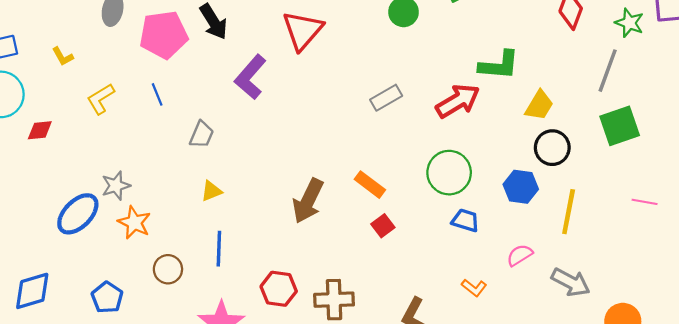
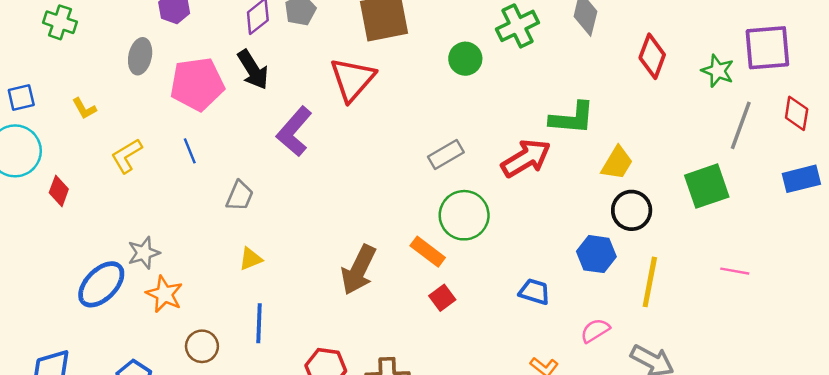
gray line: (608, 71) -> (741, 125), moved
red diamond: (40, 130) -> (59, 191), turned -64
green circle: (449, 173) -> (464, 215), moved

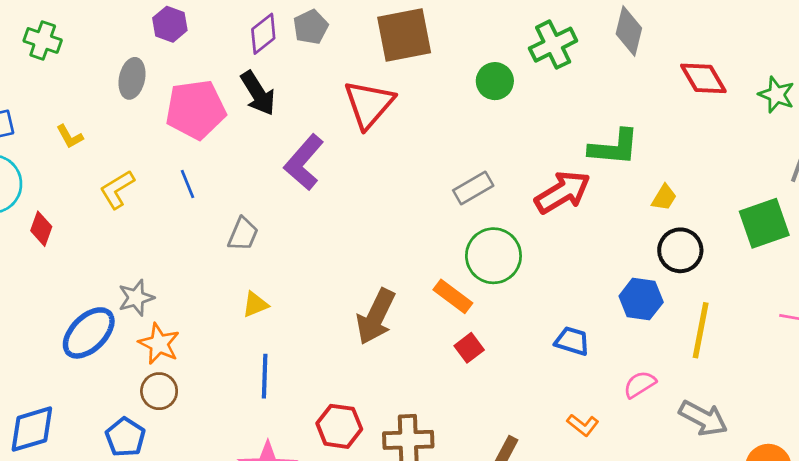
red diamond: (652, 56) -> (703, 78), turned -51
yellow trapezoid: (617, 163) -> (664, 198), size x0.7
brown circle: (202, 346) -> (159, 391), moved

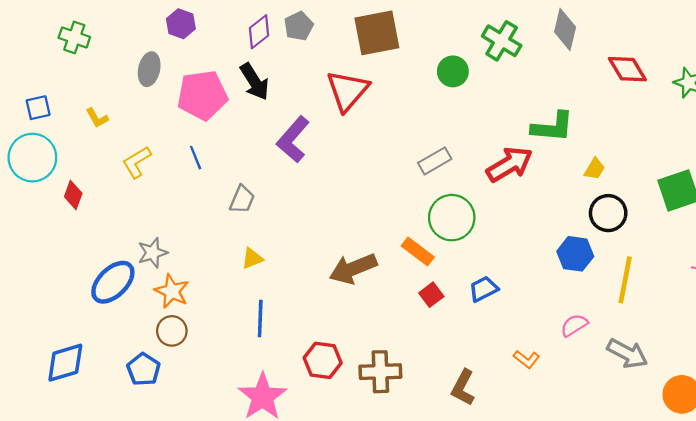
green cross: (553, 45) -> (502, 41), turned -33
brown arrow: (376, 317) -> (353, 269), turned 42
blue trapezoid: (572, 341) -> (483, 289), moved, turned -44

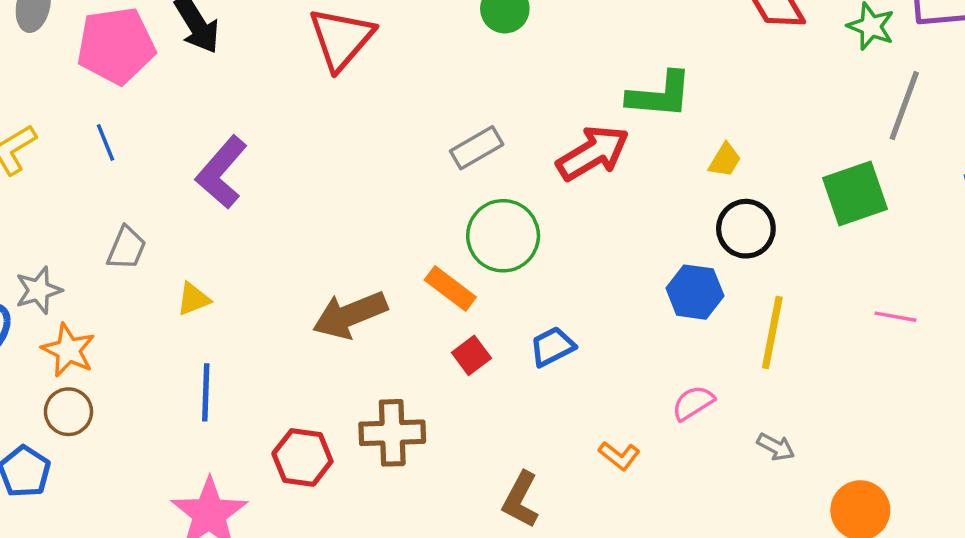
purple L-shape: (293, 139) -> (222, 172), moved
gray trapezoid: (242, 199) -> (127, 248), moved
gray arrow: (627, 354) -> (776, 447), size x0.6
brown cross: (380, 372) -> (392, 433), moved

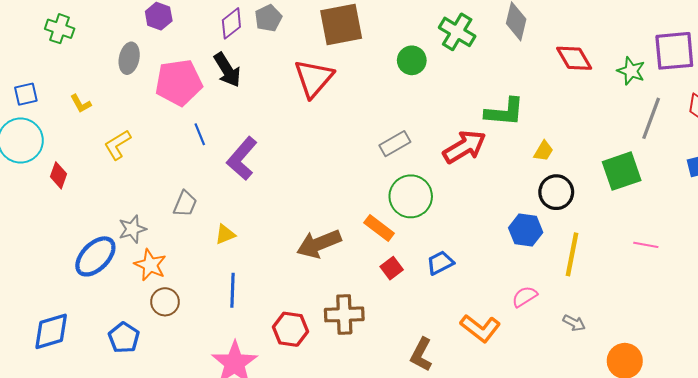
blue line: (105, 142) -> (200, 134), moved
brown circle: (68, 412) -> (165, 302), moved
orange L-shape: (619, 456) -> (480, 328), size x1.6

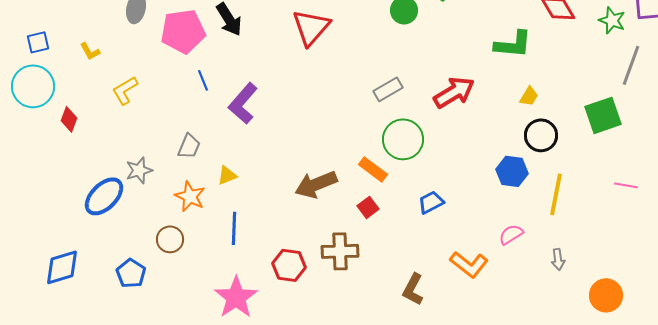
green L-shape: (505, 112) -> (513, 44), moved
orange star: (150, 265) -> (190, 196), moved
red square: (392, 268) -> (368, 207), moved
gray arrow: (574, 323) -> (558, 259), turned 55

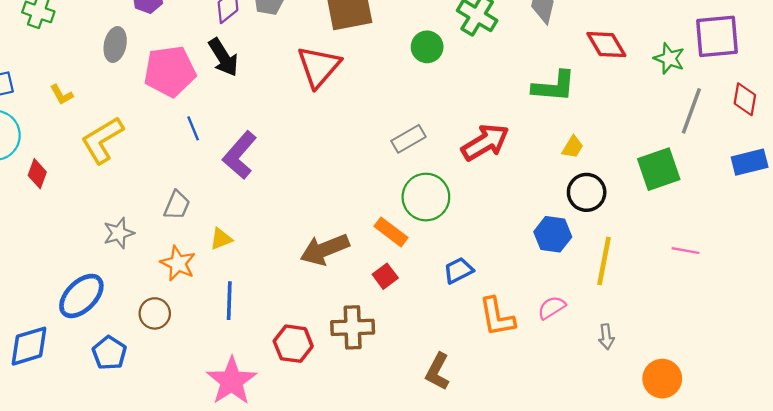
yellow L-shape: (125, 90) -> (102, 140), size x1.4
blue ellipse: (104, 196) -> (81, 296), moved
orange L-shape: (469, 264) -> (497, 317), moved, turned 42

